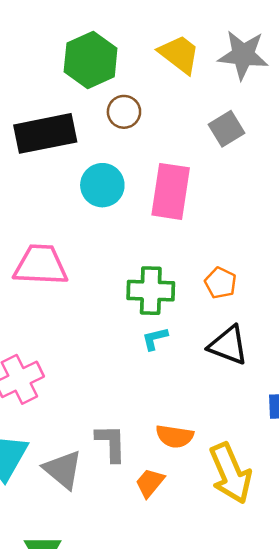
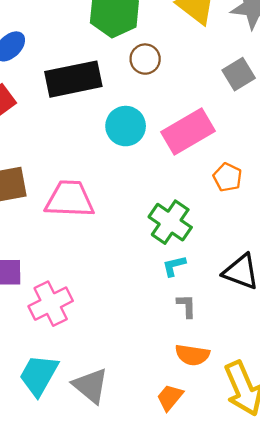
pink rectangle: (171, 191) -> (188, 132), turned 51
orange pentagon: (221, 283) -> (227, 177), moved
green cross: (151, 291) -> (170, 222), turned 33
gray L-shape: (111, 443) -> (186, 306), moved, size x0.7

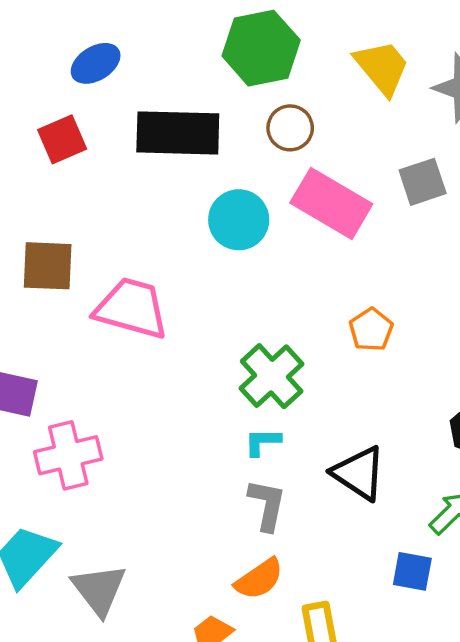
pink rectangle: (188, 132) -> (331, 203), moved, turned 48
gray L-shape: (186, 306) -> (267, 505), size x1.4
orange semicircle: (192, 355) -> (259, 579), turned -56

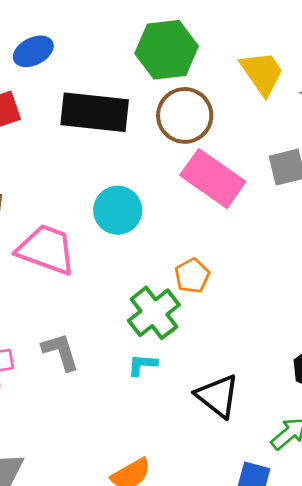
brown circle: (290, 128) -> (185, 115), size x1.5
cyan circle: (239, 220) -> (118, 210), moved
orange pentagon: (371, 330) -> (192, 276), moved
gray L-shape: (267, 505) -> (61, 352), moved, turned -33

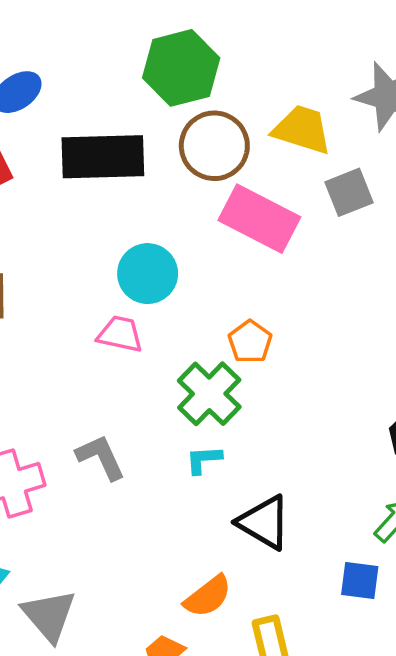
yellow trapezoid: (262, 73) -> (302, 130), moved, turned -30
pink trapezoid: (46, 249) -> (120, 334), moved, size x0.6
black triangle: (218, 396) -> (264, 522), moved

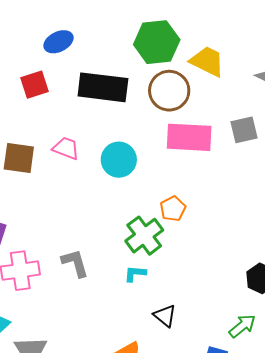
yellow trapezoid: (302, 130) -> (207, 61), moved
pink rectangle: (259, 219) -> (189, 137), turned -33
pink trapezoid: (120, 334) -> (66, 148), moved
black triangle: (264, 522) -> (165, 316), size x0.7

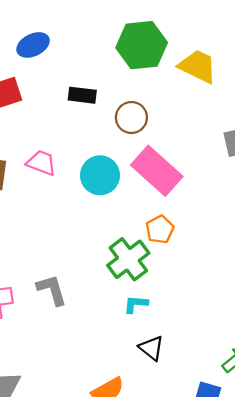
black rectangle: (103, 87) -> (82, 95), size x0.5
brown circle: (169, 91) -> (131, 117), moved, size x0.7
pink rectangle: (189, 137) -> (157, 171), moved, turned 39
cyan L-shape: (135, 274) -> (136, 304), moved

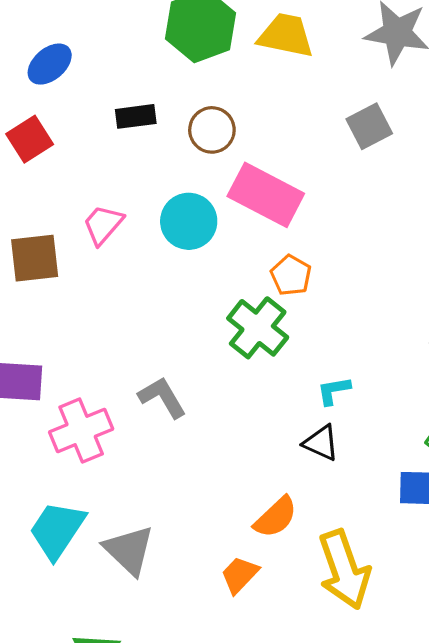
pink trapezoid: (41, 163) -> (103, 225), turned -56
cyan L-shape: (136, 304) -> (334, 391), moved

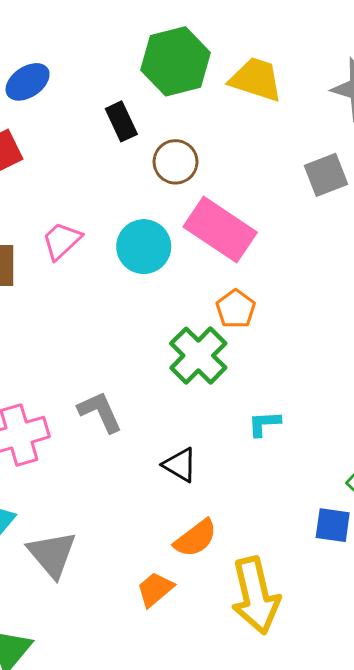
black rectangle: (136, 116) -> (121, 121), moved, turned 66
black triangle: (321, 443) -> (180, 465), moved

